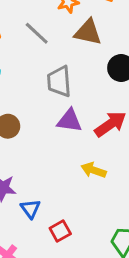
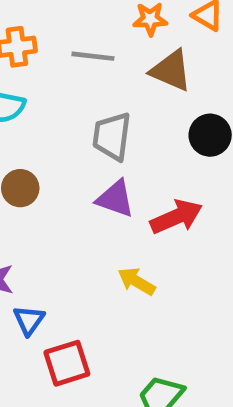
gray line: (37, 33) -> (93, 56), turned -48
red square: (60, 231) -> (67, 363), size x1.4

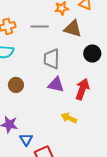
red arrow: (176, 217) -> (82, 89), turned -40

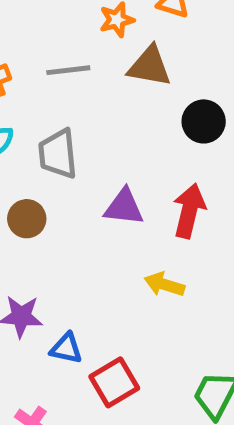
gray trapezoid: (52, 59) -> (58, 154), moved
blue triangle: (26, 139) -> (66, 348), turned -40

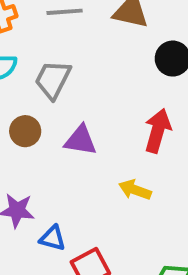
gray trapezoid: (58, 154) -> (53, 80), turned 30
purple triangle: (124, 207) -> (81, 140), moved

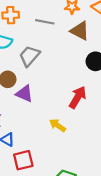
purple triangle: (81, 140) -> (24, 94), moved

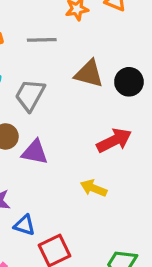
brown triangle: (80, 31) -> (89, 74), moved
red arrow: (78, 97) -> (114, 140), turned 45

